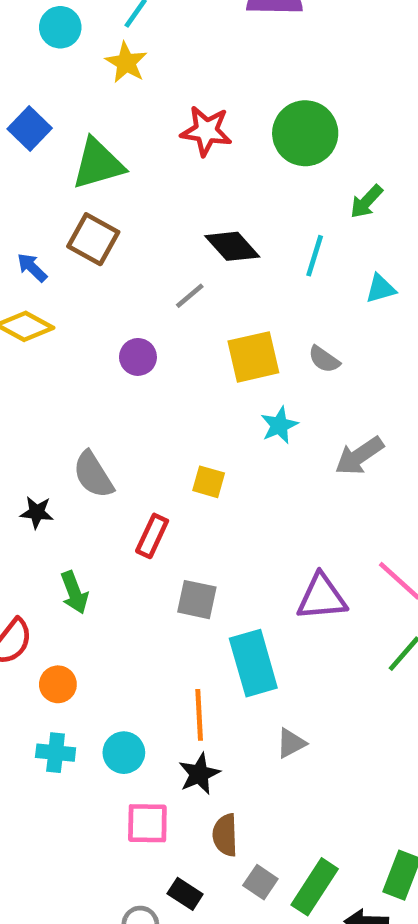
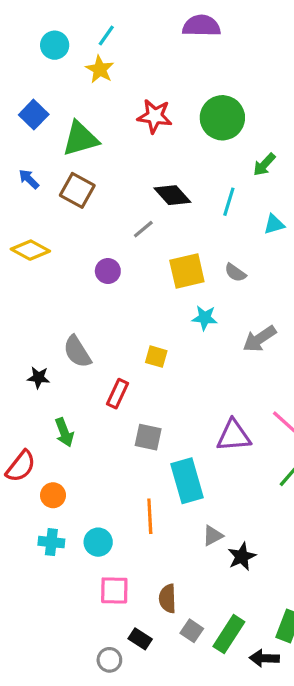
blue arrow: (32, 267) -> (29, 179), moved
cyan star: (279, 425) -> (205, 318), turned 30
black star: (199, 774) -> (242, 557), moved

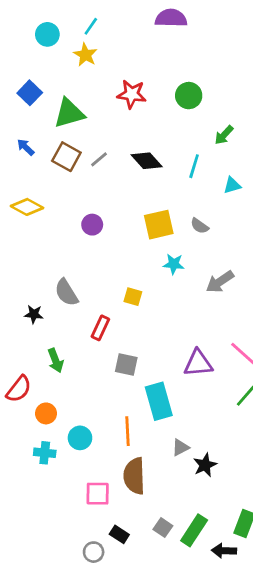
green circle: (222, 118) -> (189, 96), size x0.7
gray line: (143, 229) -> (99, 159), moved
cyan circle: (98, 542) -> (80, 438), moved
brown semicircle: (168, 599) -> (134, 476), moved, size x1.5

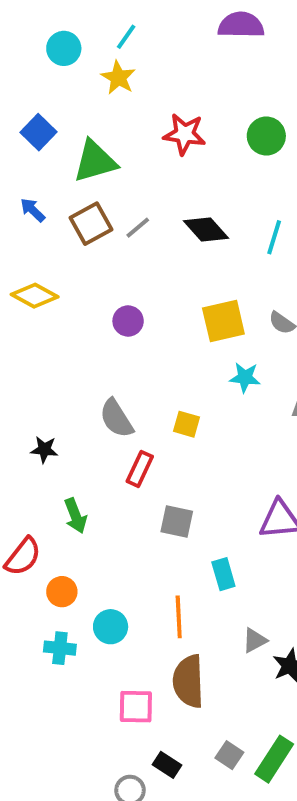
brown square: (66, 157) -> (91, 224), turned 32
gray semicircle: (66, 293) -> (116, 418), moved
cyan rectangle: (159, 401) -> (223, 574), size x0.6

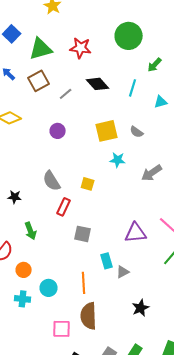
red star: (185, 134) -> (81, 48), moved
green circle: (266, 136) -> (129, 36), size x1.4
gray line: (138, 228) -> (66, 94), moved
gray triangle: (255, 640) -> (123, 272), moved

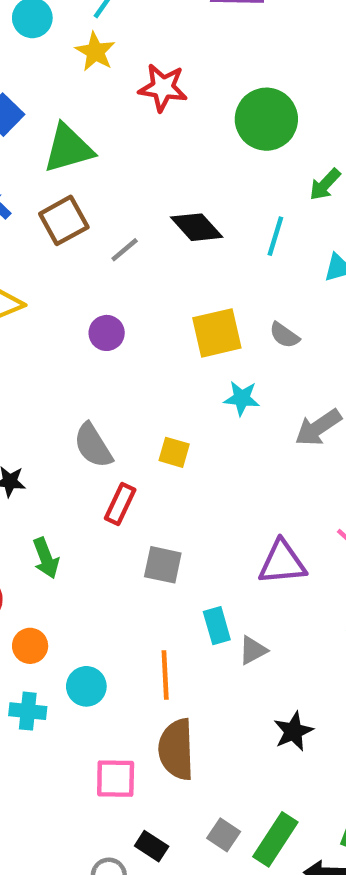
red star: (81, 48) -> (163, 88), moved

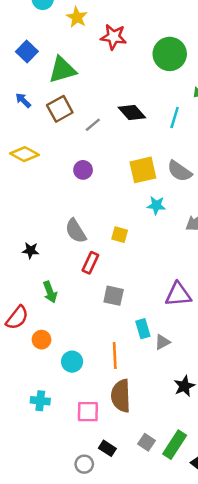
gray semicircle: (284, 335) -> (179, 171), size x1.5
cyan cross: (28, 711) -> (40, 401), moved

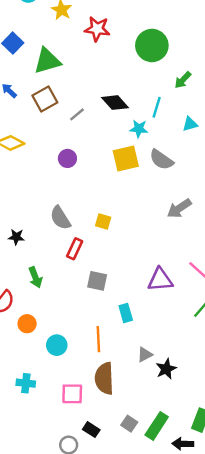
cyan star: (156, 205) -> (139, 129), moved
gray triangle: (162, 342) -> (145, 355), moved

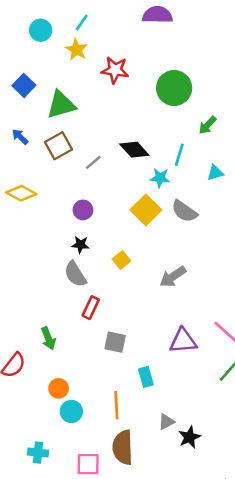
yellow square: (126, 158) -> (146, 210), turned -32
gray arrow: (179, 208) -> (173, 277), moved
yellow square: (103, 221) -> (121, 260), moved, turned 35
black star: (16, 237) -> (80, 245), moved
orange circle: (27, 324) -> (59, 388), moved

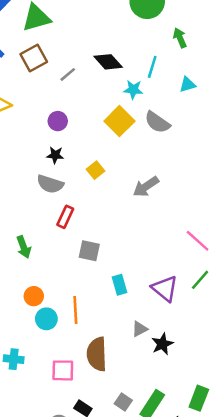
green arrow: (207, 125) -> (180, 38), turned 114
gray semicircle: (75, 274) -> (50, 184), turned -40
purple triangle: (183, 341) -> (165, 289), moved, turned 44
orange line: (116, 405) -> (75, 310), moved

